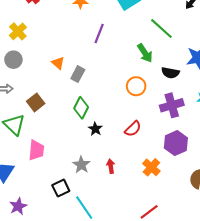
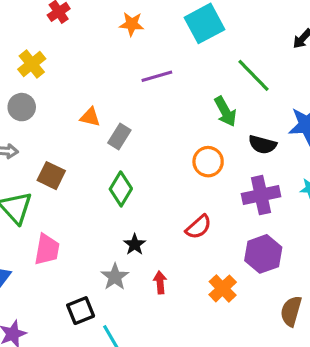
purple line: (99, 33) -> (157, 76), turned 48
orange triangle: (58, 63) -> (90, 117), turned -32
brown square: (36, 102) -> (51, 176), turned -30
black star: (95, 129) -> (135, 244), moved

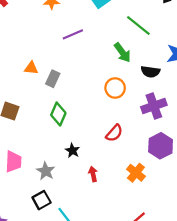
gray star: (115, 277) -> (46, 171), moved

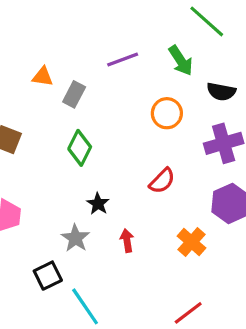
purple line: (73, 34) -> (123, 59), moved
gray star: (46, 171) -> (75, 238), moved

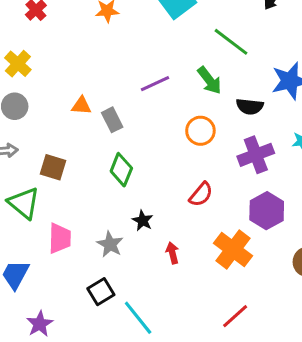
gray rectangle: (74, 94) -> (112, 120), turned -50
gray star: (75, 238) -> (110, 244), moved
orange cross: (192, 242) -> (233, 250), size x1.4

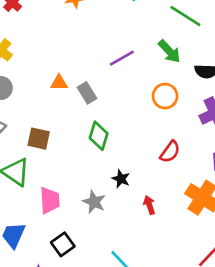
black square: (101, 292) -> (63, 244), moved

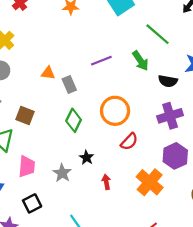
orange circle: (165, 96) -> (115, 111), moved, size x1.4

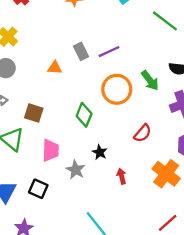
green arrow: (140, 61) -> (150, 81), moved
gray rectangle: (69, 84) -> (81, 51), moved
orange circle: (115, 111) -> (117, 89), moved
pink trapezoid: (27, 166) -> (51, 150), moved
black square: (32, 203) -> (38, 189), moved, turned -36

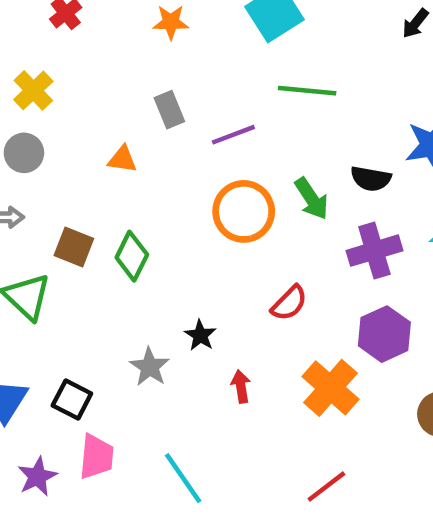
green line: (165, 21) -> (307, 91), moved, turned -36
gray rectangle: (81, 51) -> (169, 110), moved
green diamond: (84, 115) -> (132, 256), moved
pink trapezoid: (51, 150) -> (96, 457), moved

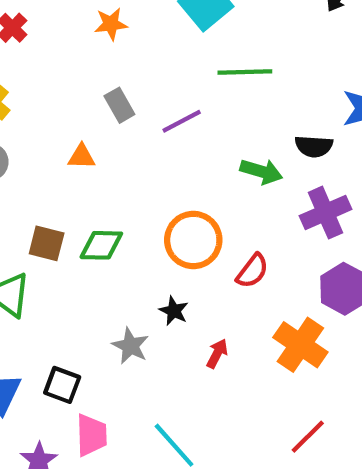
green arrow: (312, 199) -> (261, 172), turned -33
orange circle: (244, 211) -> (193, 240), moved
green diamond: (132, 256) -> (101, 245), turned 72
red arrow: (241, 386) -> (217, 354), turned 44

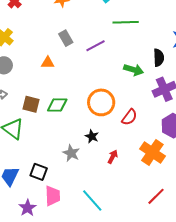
black semicircle: (314, 146) -> (159, 58), turned -96

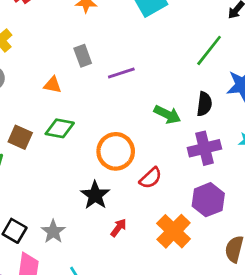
green line: (126, 22) -> (209, 50), moved, turned -60
green diamond: (57, 105) -> (60, 128), moved
black star: (92, 136) -> (95, 195), size x1.5
gray star: (71, 153) -> (53, 232), moved

